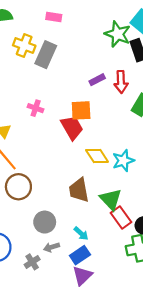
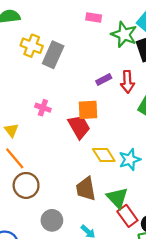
pink rectangle: (54, 17) -> (94, 18), moved

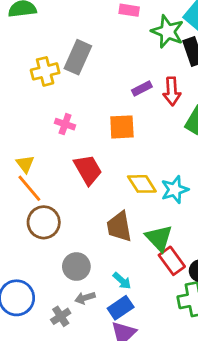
yellow cross: (32, 46) -> (45, 71), moved, turned -35
red trapezoid: (79, 127) -> (88, 170), moved
yellow triangle: (11, 130) -> (25, 164), moved

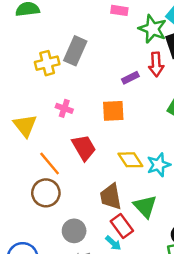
red arrow: (172, 91) -> (156, 64), moved
yellow triangle: (25, 164) -> (25, 126), moved, size x1.5
orange line: (29, 188) -> (50, 164), moved
red rectangle: (172, 261) -> (122, 226), moved

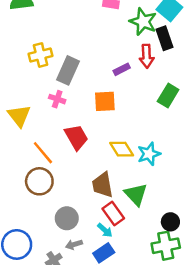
gray rectangle: (75, 51) -> (68, 70), moved

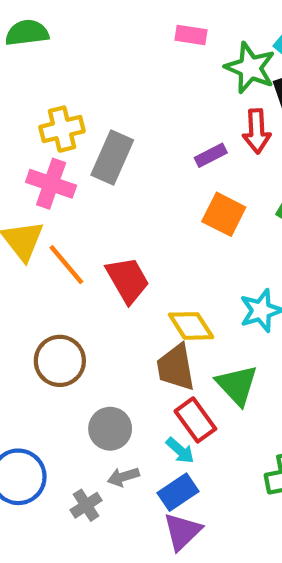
pink cross: (57, 99) -> (51, 184), moved, size x1.5
orange square: (105, 101) -> (224, 214), moved, turned 30
yellow diamond: (122, 149) -> (191, 326), moved
orange line: (43, 153) -> (66, 265), moved

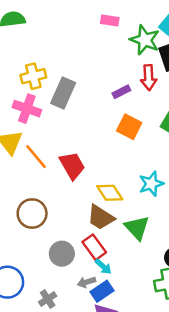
brown trapezoid: (176, 367) -> (101, 217), turned -48
red rectangle: (195, 420) -> (94, 247), moved
gray arrow: (123, 477) -> (86, 282), moved

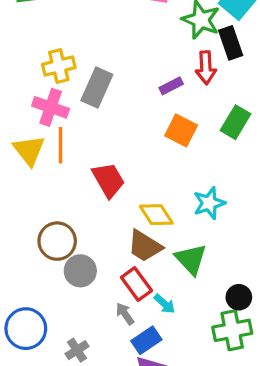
orange line: (36, 157) -> (60, 145), moved, turned 40
gray circle: (62, 254) -> (80, 271), moved
cyan arrow: (103, 267) -> (165, 304), moved
gray arrow: (86, 282) -> (125, 314), moved, turned 72

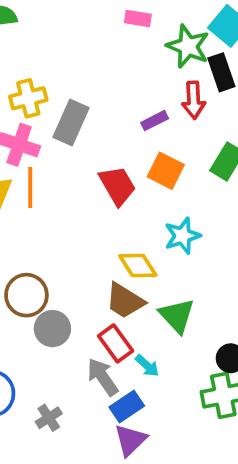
red trapezoid: (108, 180) -> (117, 186), moved
cyan star: (209, 203) -> (182, 236), moved
gray arrow: (125, 314) -> (103, 377), size x1.5

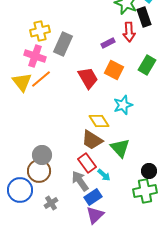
orange line: (30, 187) -> (41, 79), turned 50
brown circle: (26, 295) -> (39, 171), moved
gray circle: (52, 329) -> (42, 155), moved

